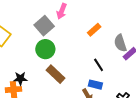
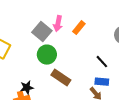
pink arrow: (62, 11) -> (58, 24), moved
orange rectangle: (94, 30) -> (79, 28), moved

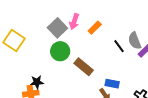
black line: (102, 62) -> (119, 46), moved
brown rectangle: (61, 78) -> (84, 67), moved

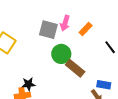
gray square: (57, 28) -> (48, 30), turned -30
green circle: (60, 51) -> (61, 54), moved

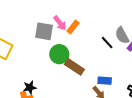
pink arrow: (65, 23) -> (60, 23), turned -49
orange rectangle: (86, 29) -> (73, 27), moved

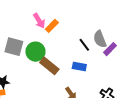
gray square: (44, 31) -> (14, 47), moved
blue rectangle: (105, 81) -> (79, 66), moved

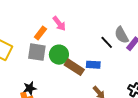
orange rectangle: (52, 26) -> (40, 33), moved
blue rectangle: (79, 66) -> (93, 65), moved

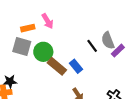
orange rectangle: (40, 33) -> (28, 28), turned 32
blue rectangle: (93, 65) -> (76, 66), turned 40

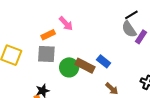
black line: (92, 46) -> (131, 15), moved, turned -72
green circle: (43, 52) -> (69, 67), moved

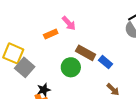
gray square: (46, 54) -> (25, 67), moved, turned 36
brown rectangle: (85, 66) -> (86, 53), moved

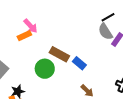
pink arrow: (69, 23) -> (30, 26), moved

